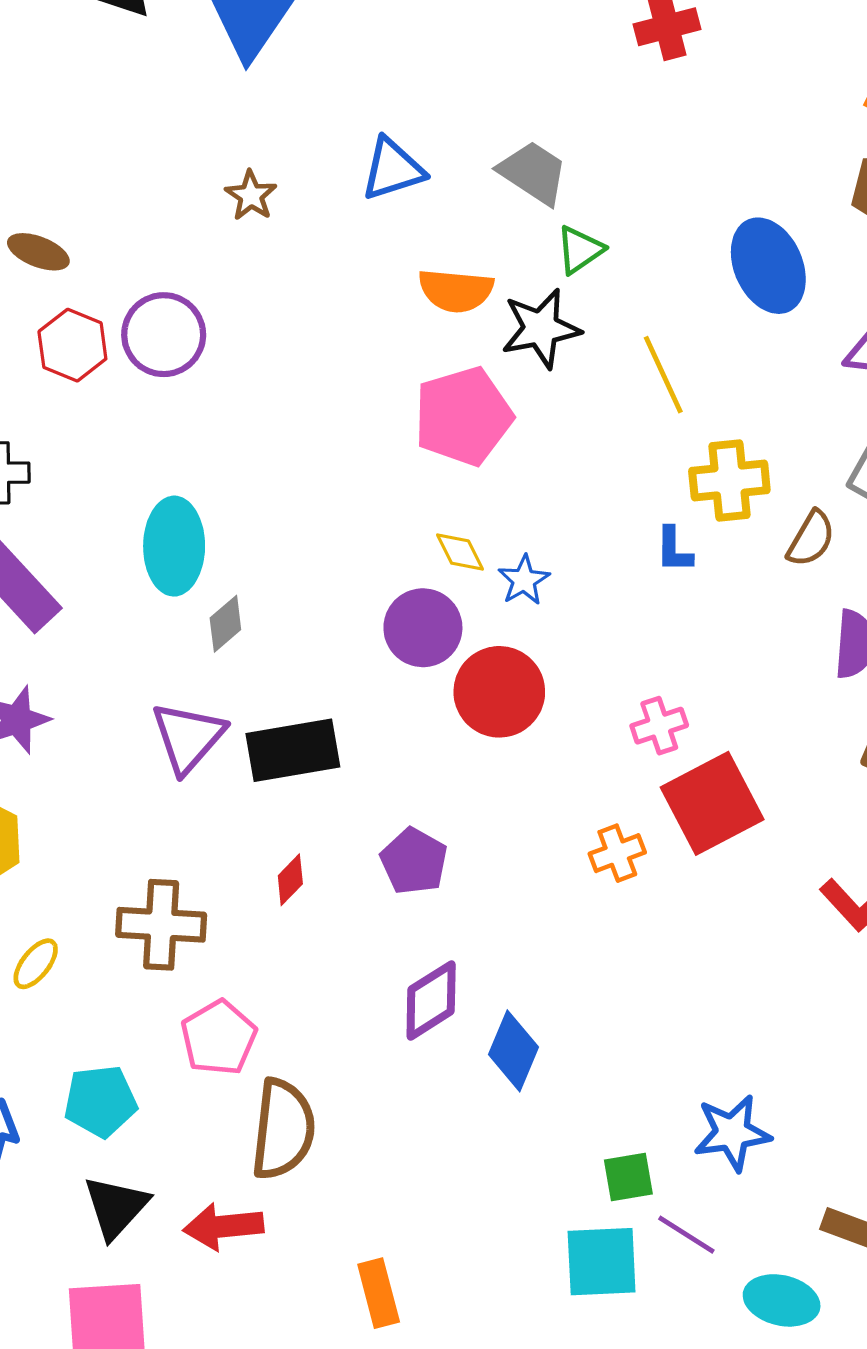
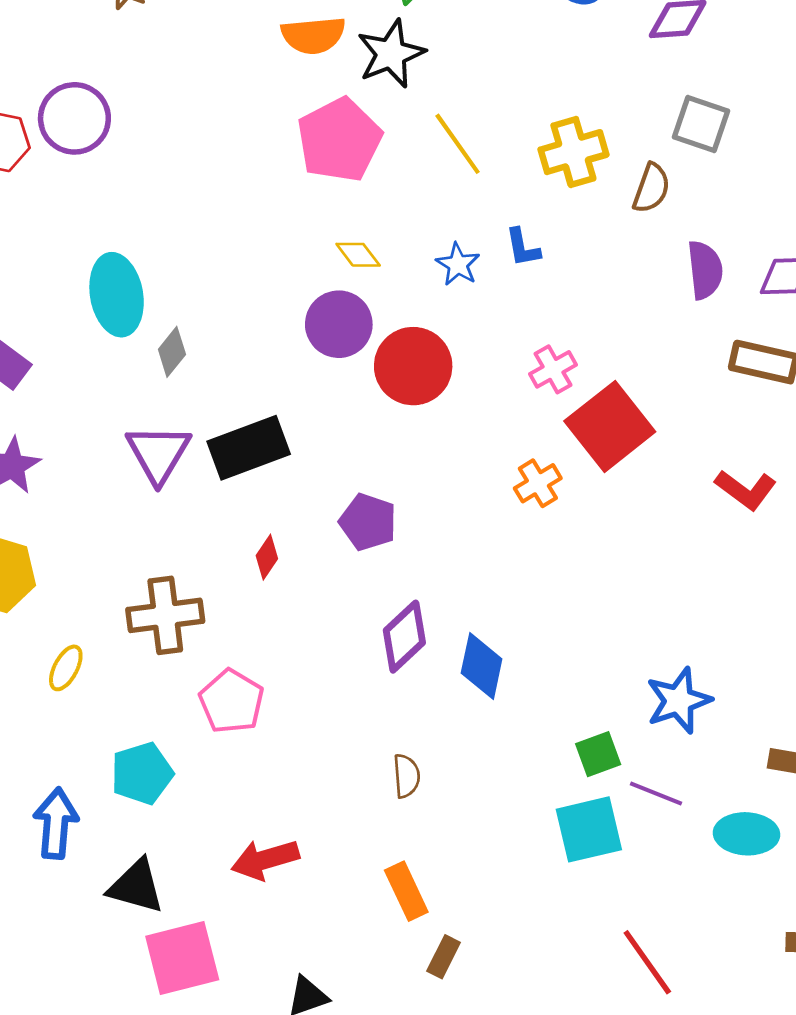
yellow line: (663, 375) -> (458, 144), moved
blue L-shape: (674, 550) -> (523, 248), moved
blue star: (524, 580) -> (458, 264), moved
brown semicircle: (283, 1129) -> (406, 776), moved, size x0.5
black triangle: (116, 1207) -> (136, 886), moved, turned -46

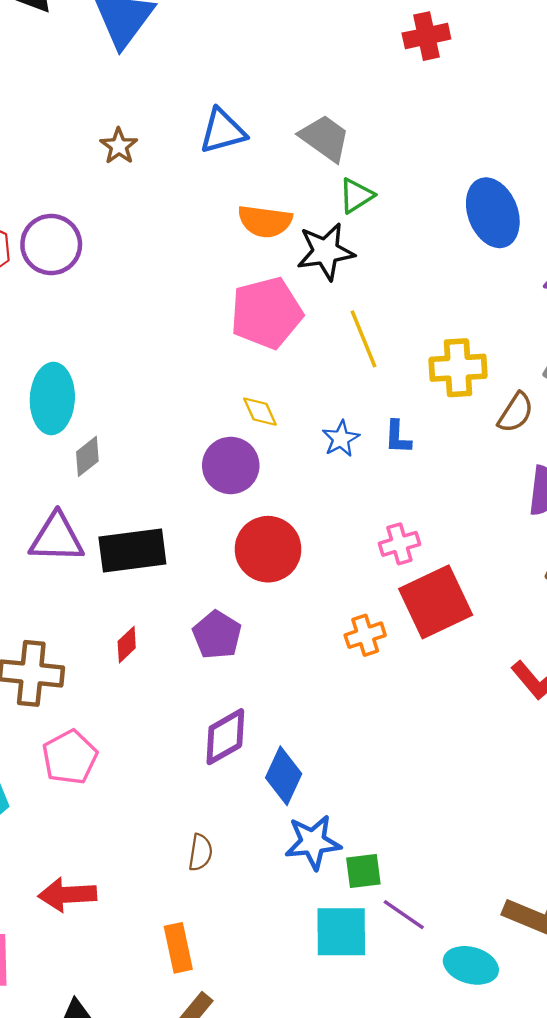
red circle: (413, 366) -> (268, 549), moved
purple triangle: (158, 453) -> (57, 538), turned 48
blue star: (679, 701) -> (313, 842), moved

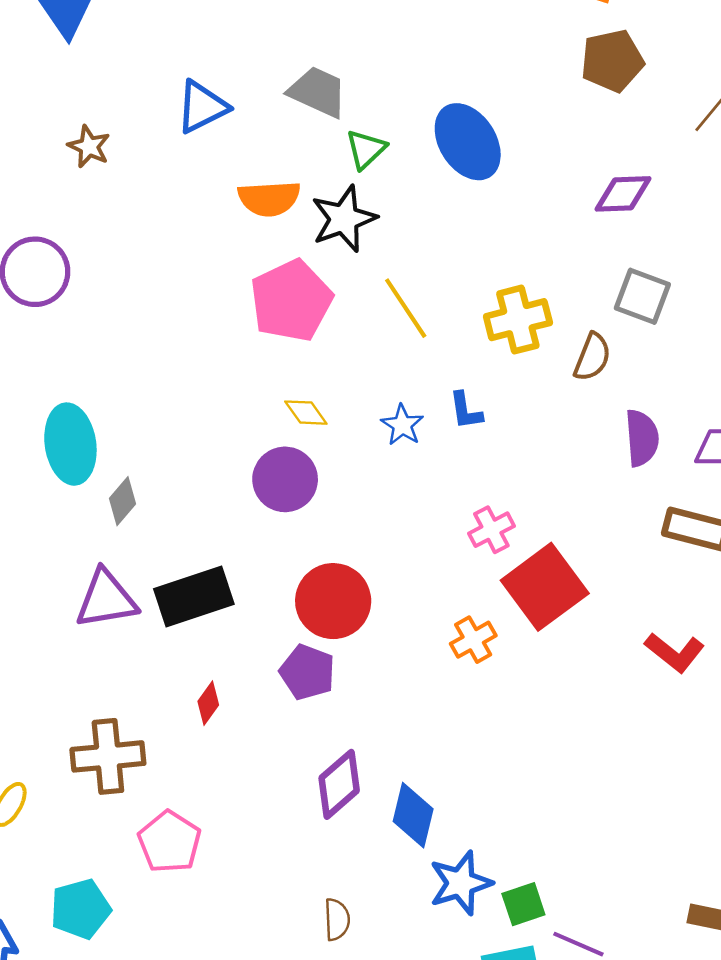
blue ellipse: (493, 213) -> (468, 142), moved
red circle: (268, 549) -> (333, 601), moved

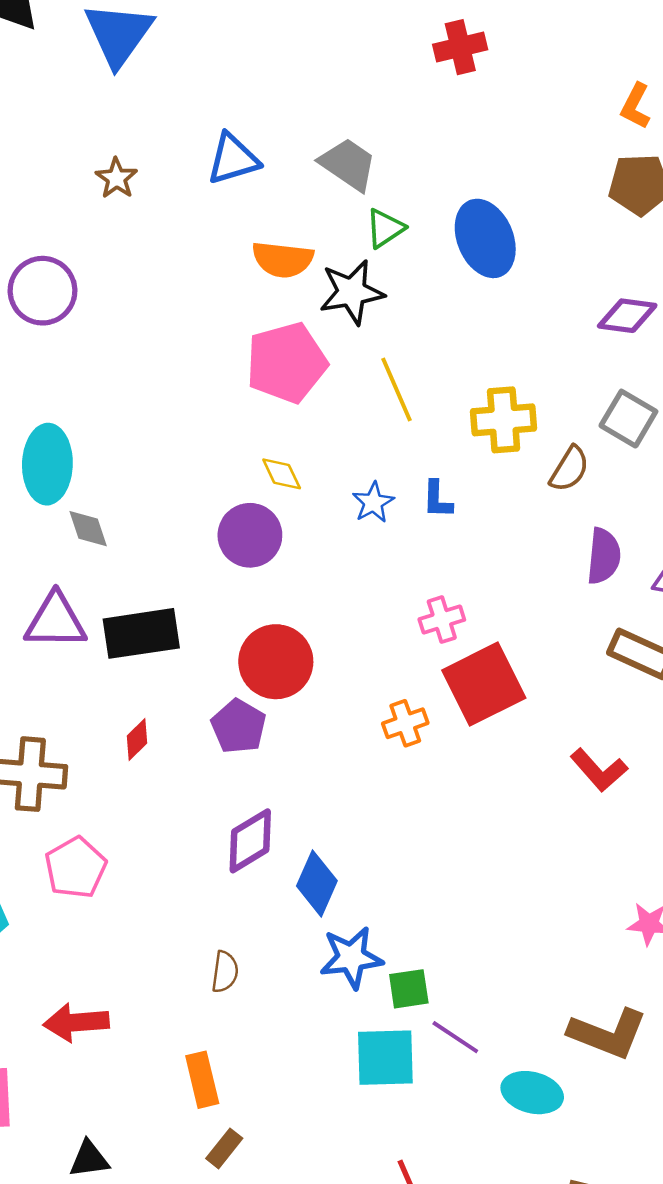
gray diamond: (122, 501) -> (88, 529), turned -69

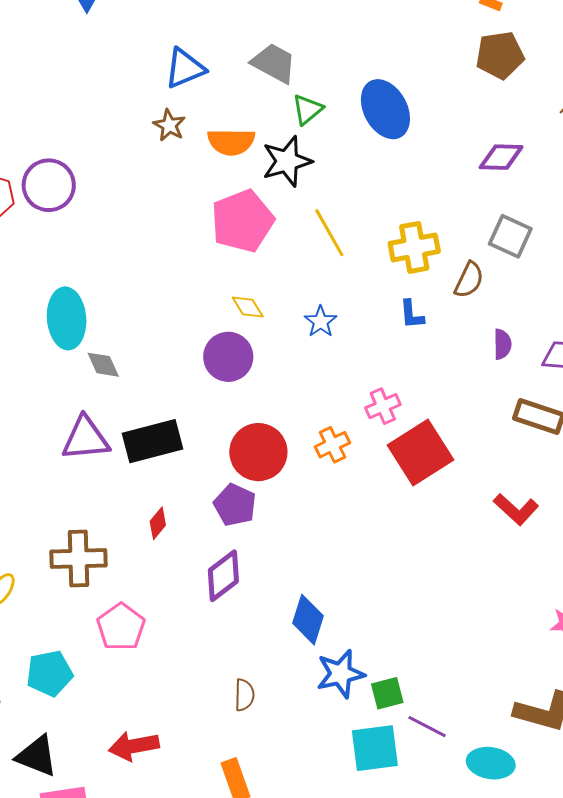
brown star: (116, 178) -> (169, 125), moved
blue L-shape: (437, 499) -> (412, 314), moved
purple semicircle: (604, 556) -> (502, 344), size x0.7
orange cross: (405, 723) -> (332, 445), moved
purple diamond: (250, 841) -> (223, 576), moved

